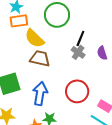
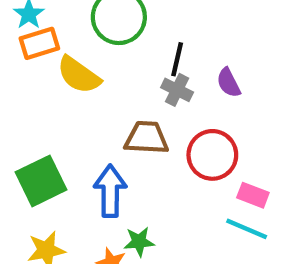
brown trapezoid: (40, 58) -> (147, 138), moved
red circle: (77, 91) -> (212, 155), moved

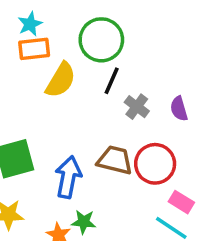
black line: (177, 59) -> (112, 81), moved
yellow semicircle: (79, 75) -> (61, 80), turned -105
brown trapezoid: (147, 138) -> (115, 160), moved

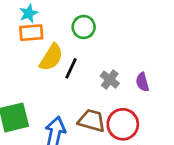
green circle: (101, 40) -> (84, 27), size x0.7
black line: (112, 81) -> (71, 68), moved

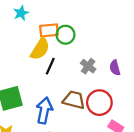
green circle: (84, 27) -> (65, 35), moved
orange rectangle: (31, 33) -> (49, 30), moved
black line: (71, 68) -> (50, 66), moved

